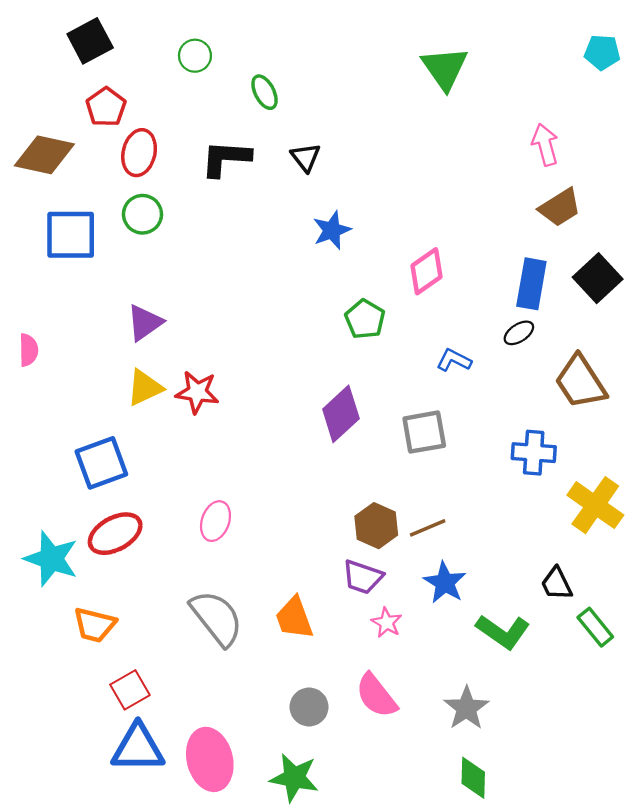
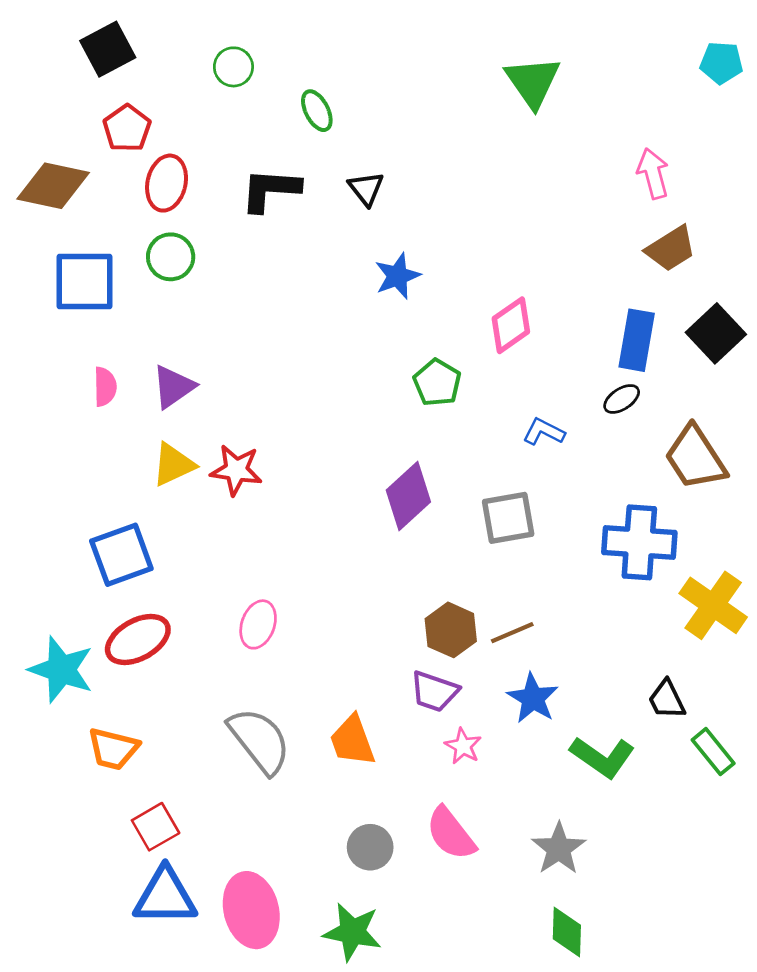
pink semicircle: (28, 350) -> (105, 387), moved
blue cross: (534, 453) -> (639, 542), size x1.4

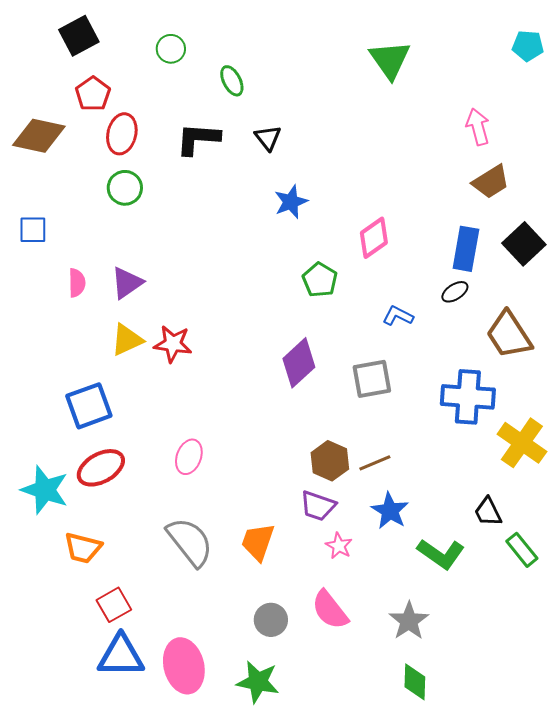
blue square: (85, 281) -> (33, 230), moved, size x0.6
orange trapezoid: (352, 741) -> (258, 542), turned 39

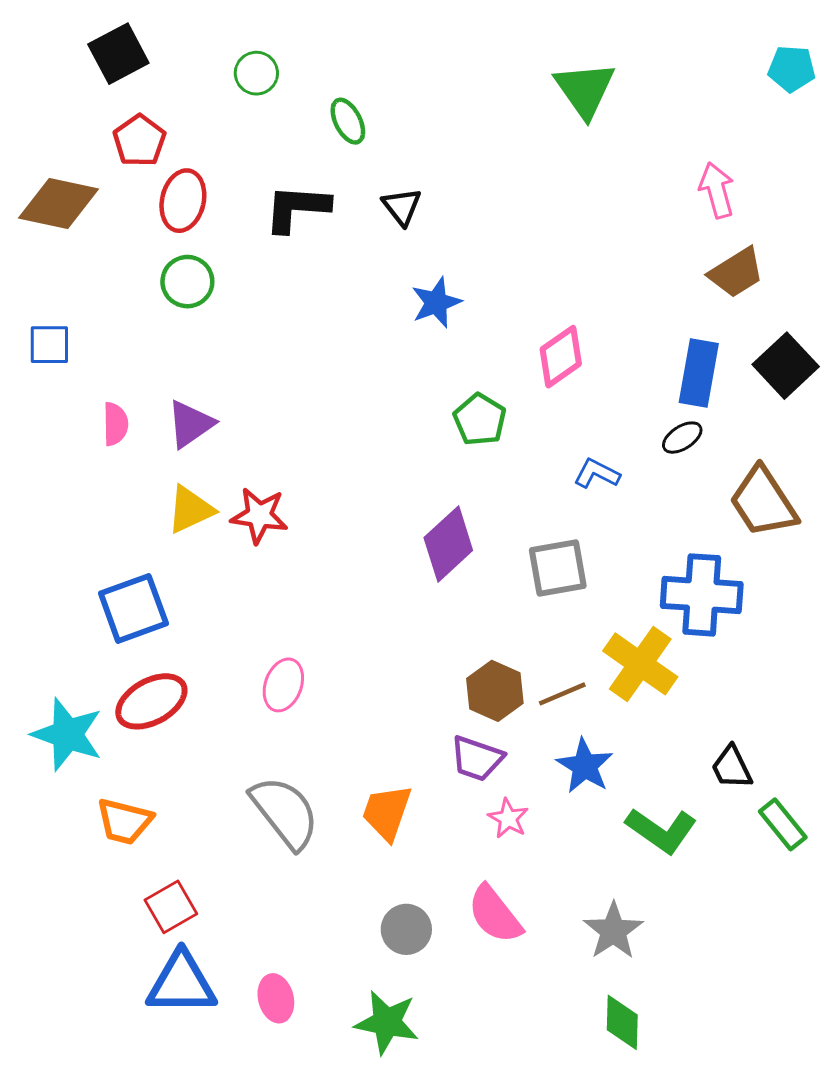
yellow cross: (522, 443) -> (640, 664), moved
pink ellipse: (184, 666) -> (276, 998), size x0.6

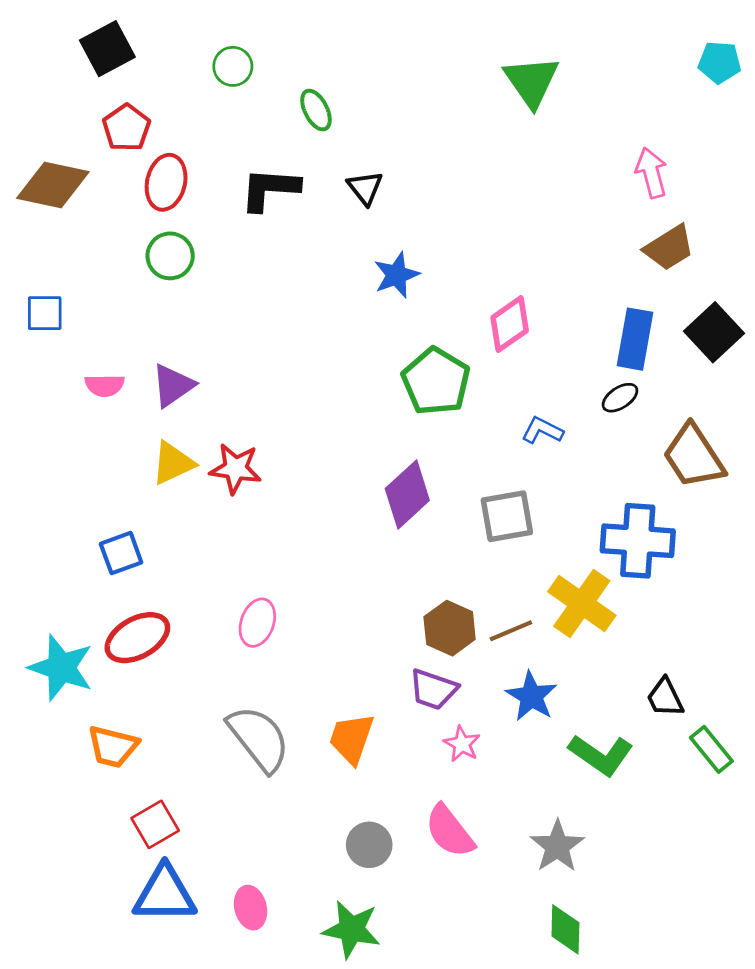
green pentagon: (480, 420) -> (436, 381), size x1.4
pink semicircle: (115, 424) -> (105, 385), turned 90
blue square: (133, 608) -> (121, 553), size x0.7

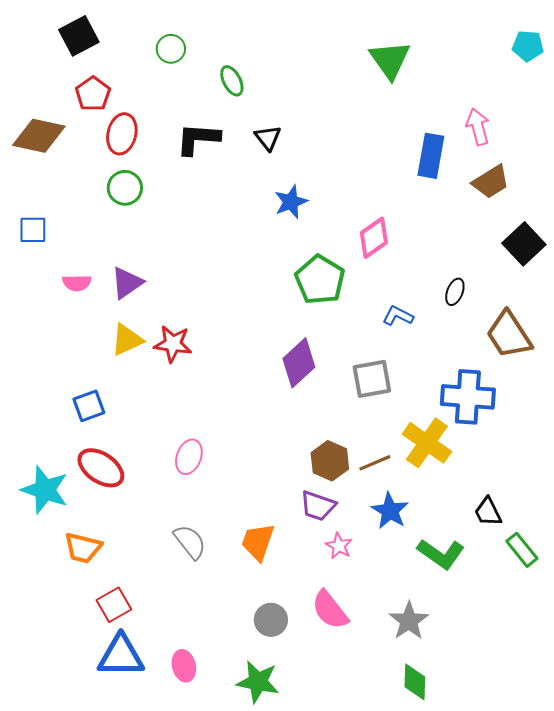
blue rectangle: (635, 339) -> (431, 156), moved
black ellipse: (620, 398) -> (455, 292), turned -36
red ellipse: (137, 638) -> (101, 468), turned 63
gray semicircle: (259, 739) -> (190, 542), size x0.7

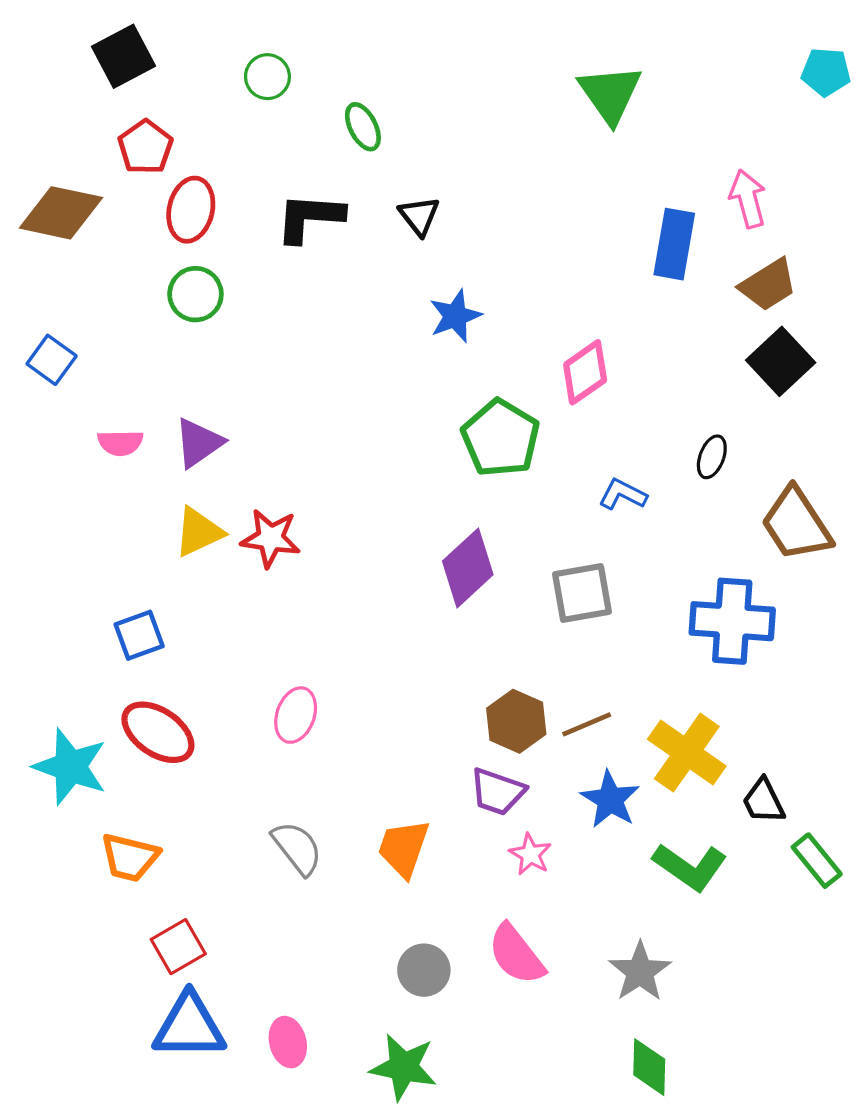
blue square: (33, 230) -> (52, 360), turned 36
black square: (524, 244) -> (781, 361), moved
yellow cross: (427, 443) -> (687, 753), moved

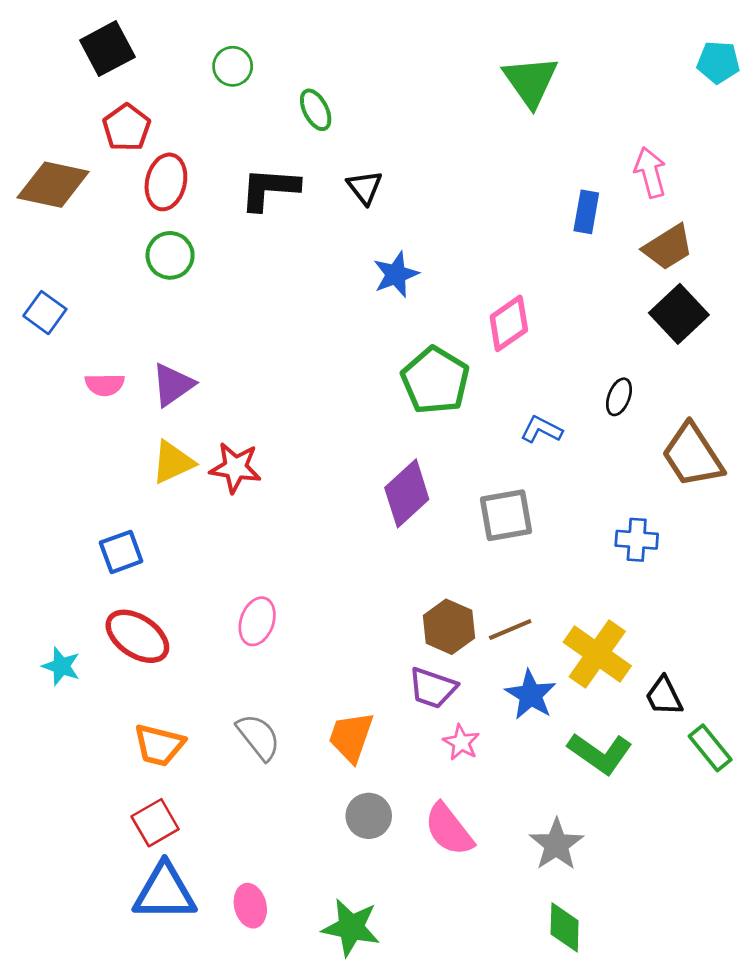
blue rectangle: (674, 244) -> (586, 212), size x0.7
blue cross: (732, 621) -> (637, 540), size x0.6
cyan star: (70, 767) -> (61, 666), size x0.6
orange trapezoid: (130, 857) -> (159, 745), moved
gray circle: (424, 970) -> (369, 816), moved

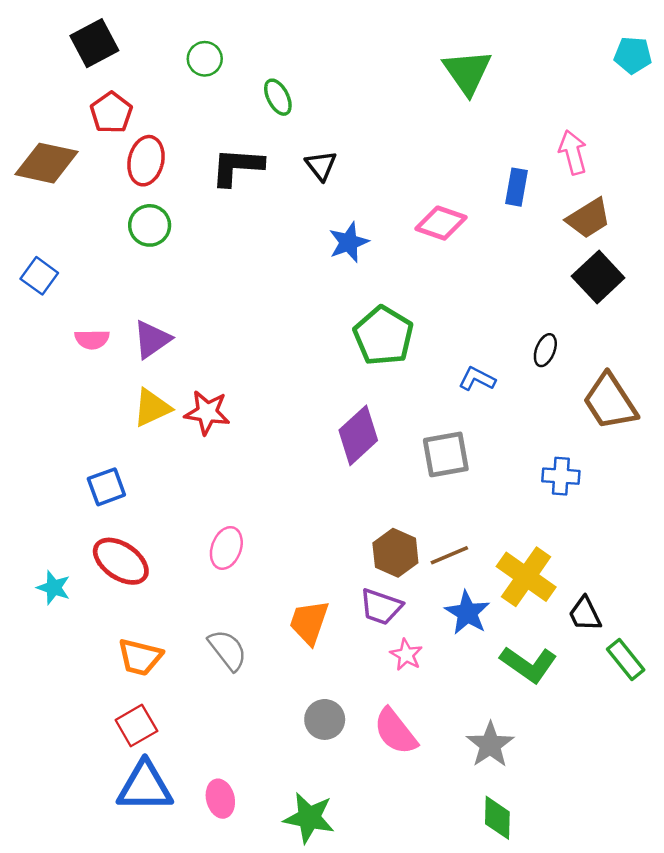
pink diamond: (509, 323) -> (441, 223), moved, turned 54
orange trapezoid: (351, 737) -> (309, 622), moved

